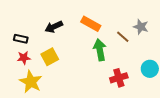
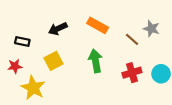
green arrow: (100, 50) -> (95, 61), moved
red star: (24, 58) -> (15, 66), moved
red cross: (119, 78) -> (132, 73), moved

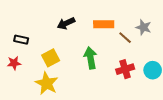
orange rectangle: (98, 25) -> (104, 24), moved, turned -30
black arrow: (58, 29) -> (66, 23), moved
yellow star: (33, 88) -> (47, 83), moved

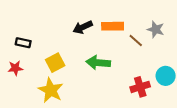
black arrow: (66, 23) -> (83, 27), moved
green arrow: (90, 58) -> (98, 63), turned -75
red cross: (125, 69) -> (140, 87), moved

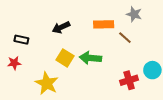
black arrow: (83, 27) -> (61, 27), moved
gray star: (156, 29) -> (134, 14), moved
yellow square: (55, 63) -> (65, 58), moved, turned -30

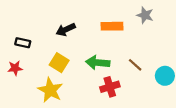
brown line: (125, 38) -> (135, 65), moved
yellow square: (65, 58) -> (59, 63), moved
red cross: (129, 80) -> (110, 87), moved

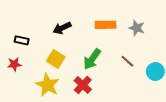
gray star: (145, 15) -> (137, 28), moved
green arrow: (98, 63) -> (92, 59), turned -60
red cross: (110, 87) -> (83, 85), moved, turned -30

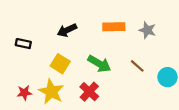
green arrow: (92, 59) -> (99, 64), turned -95
red star: (14, 64) -> (24, 93), moved

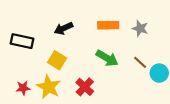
black rectangle: (23, 44) -> (22, 41), size x1.5
green arrow: (99, 64) -> (107, 58), moved
brown line: (137, 66) -> (140, 62), moved

